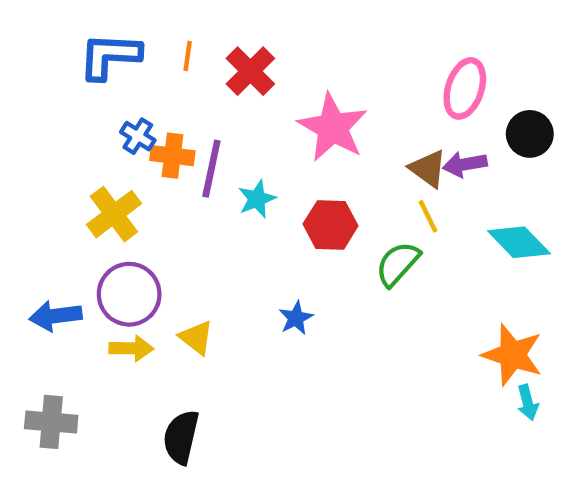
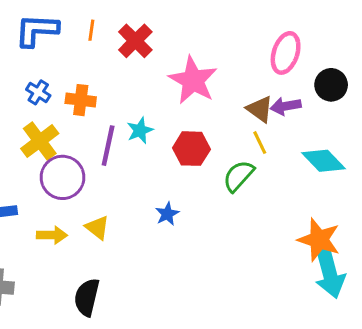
blue cross: (138, 136) -> (38, 92), moved
purple line: (211, 169) -> (108, 146), moved
purple circle: (129, 294) -> (62, 177), moved
cyan arrow: (528, 402) -> (330, 273), size x2.0

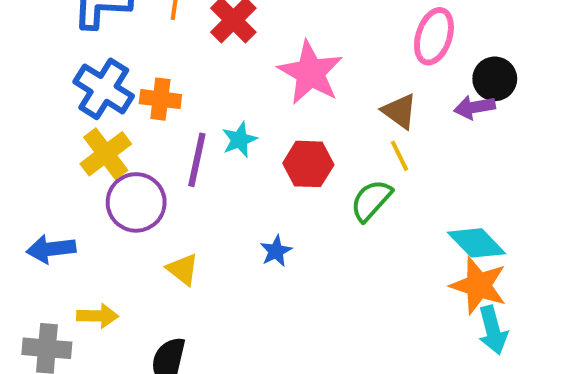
blue cross: (38, 92) -> (104, 89), size x1.8
purple arrow: (286, 106) -> (474, 107), moved
cyan diamond: (324, 161) -> (477, 243), moved
yellow arrow: (52, 235) -> (98, 316), moved
cyan arrow: (330, 273) -> (493, 330), size x0.7

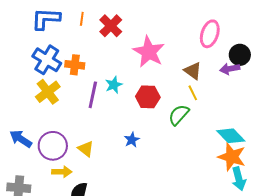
purple circle: (136, 202) -> (53, 146), moved
blue arrow: (51, 249) -> (21, 139), turned 40
yellow arrow: (98, 316) -> (62, 172), moved

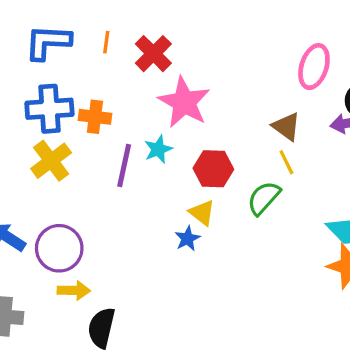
pink star: (149, 52) -> (184, 102), moved
blue cross: (47, 60) -> (49, 109), turned -36
yellow triangle: (86, 149) -> (202, 213), moved

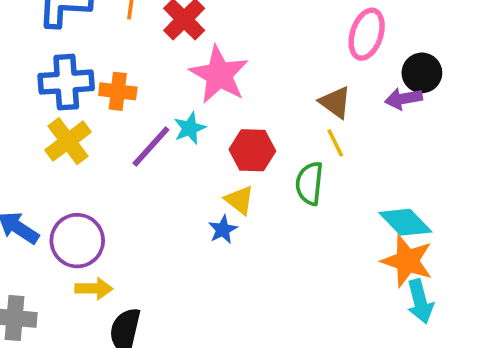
purple line: (124, 166) -> (151, 147), turned 30
green semicircle: (264, 198) -> (309, 183), turned -36

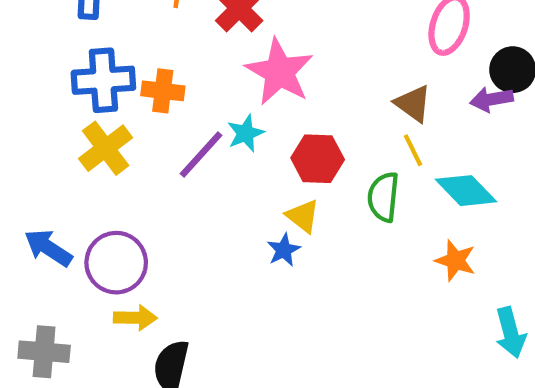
cyan diamond: (405, 222) -> (466, 191), moved
orange star: (407, 261) -> (455, 261), moved, size x0.7

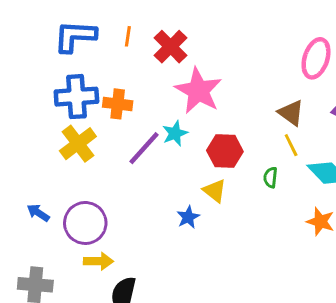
green semicircle: (383, 197) -> (270, 177), size x0.6
blue arrow: (48, 248) -> (38, 213), size x0.7
blue star: (284, 250) -> (188, 217), moved

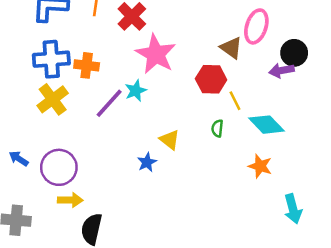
brown triangle: (291, 113) -> (231, 48), moved
red hexagon: (225, 151) -> (211, 79), moved

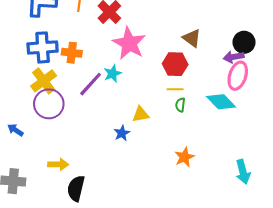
pink ellipse: (256, 26) -> (238, 76), moved
yellow line: (235, 101) -> (175, 89), moved, turned -63
yellow triangle: (170, 140) -> (141, 114), turned -48
orange star: (260, 166) -> (184, 157), moved, turned 30
purple circle: (59, 167) -> (49, 104), moved

